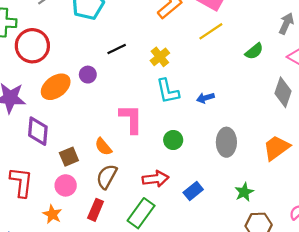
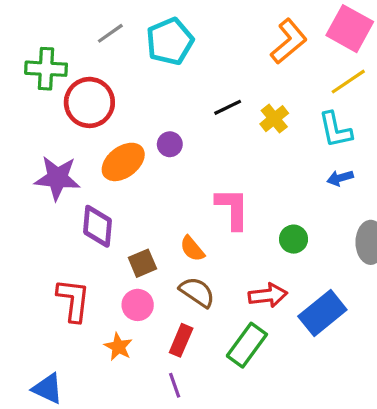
black line: (117, 49) -> (228, 107), moved
cyan L-shape: (168, 91) -> (335, 130), moved
brown semicircle: (107, 177) -> (197, 292), turned 95
blue rectangle: (193, 191) -> (322, 313), size x1.6

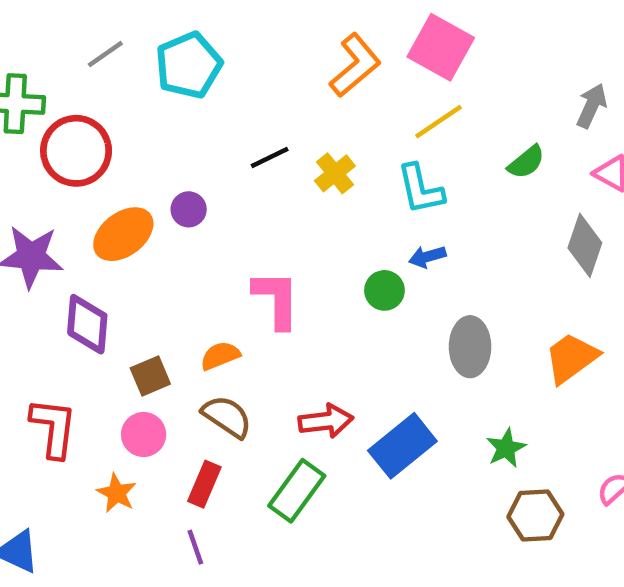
green circle: (294, 239) -> (384, 290), moved
orange semicircle: (192, 249) -> (220, 356), turned 108

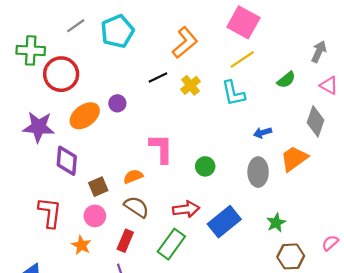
orange L-shape: (355, 65) -> (185, 43), moved
blue arrow: (427, 257) -> (263, 133), moved
green circle: (384, 290) -> (205, 166), moved
orange trapezoid: (571, 358) -> (294, 159), moved

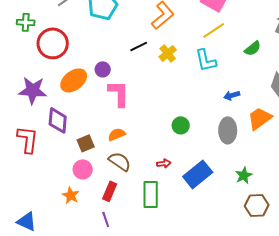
green cross: (31, 50) -> (26, 22), size x0.7
pink L-shape: (161, 148) -> (119, 93), moved
red arrow: (186, 209) -> (164, 163), size x0.6
red L-shape: (50, 213) -> (28, 139), moved
green rectangle: (171, 244) -> (151, 194), turned -36

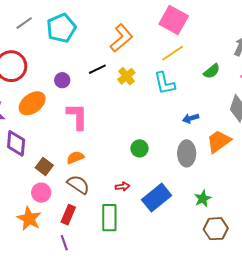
purple circle: (103, 69) -> (62, 80), moved
brown square: (86, 143) -> (44, 166), turned -30
orange star: (71, 195) -> (29, 219), size x1.4

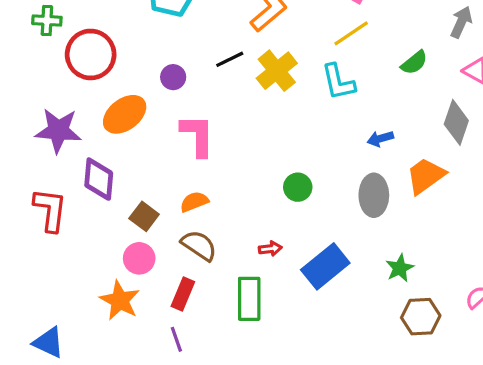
yellow cross: (126, 76) -> (277, 71), size x1.4

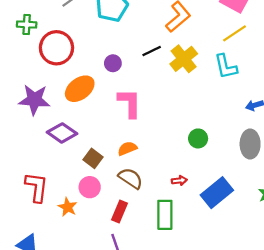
purple diamond: (99, 179) -> (62, 133), turned -60
red L-shape: (50, 210) -> (37, 187), moved
orange star: (120, 300) -> (68, 207), moved, size x0.7

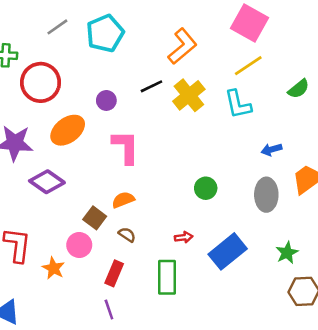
brown square: (93, 158) -> (95, 218), moved
brown semicircle: (131, 178) -> (127, 235), size x0.6

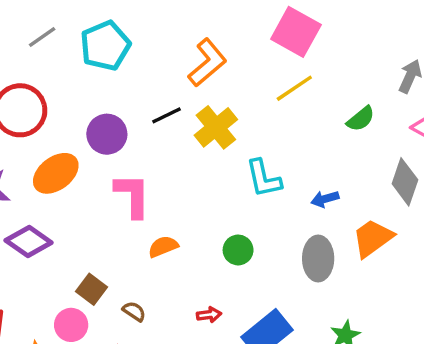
purple circle: (106, 100) -> (107, 134), size x1.5
cyan L-shape: (238, 104) -> (264, 178), moved
orange semicircle: (123, 200) -> (163, 247), moved

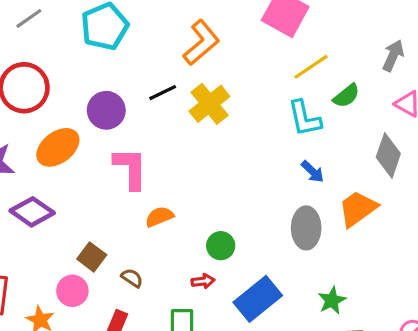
gray line: (42, 37) -> (29, 18), moved
yellow line: (294, 88) -> (311, 67), moved
cyan L-shape: (264, 178) -> (304, 118), moved
blue arrow: (325, 199) -> (313, 172), turned -120
green circle: (238, 250) -> (221, 246), moved

